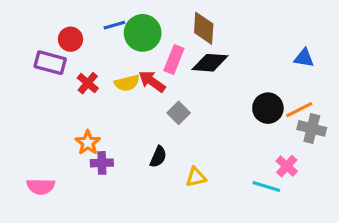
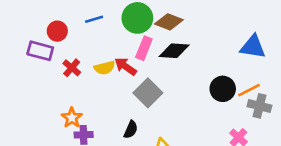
brown diamond: (204, 28) -> (169, 22), turned -72
green circle: (143, 33) -> (137, 18), moved
blue triangle: (304, 58) -> (253, 47), size x1.5
gray square: (179, 113) -> (148, 93), size x1.5

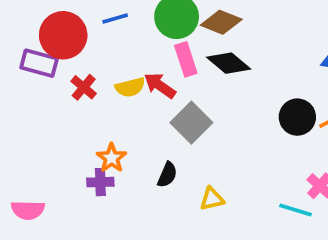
red circle: (57, 31) -> (63, 35), size x1.6
pink rectangle: (144, 48) -> (186, 59), turned -40
black diamond: (174, 51) -> (229, 63), turned 36
orange star: (72, 118) -> (112, 158), moved

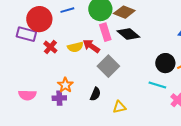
pink semicircle: (28, 210) -> (27, 95), moved
cyan line: (296, 210) -> (157, 85), moved

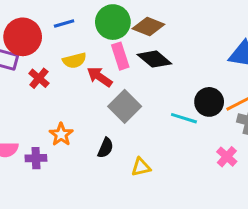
yellow semicircle: (75, 47) -> (74, 61), moved
cyan line: (157, 85) -> (184, 118), moved
purple cross: (59, 98) -> (36, 158), moved

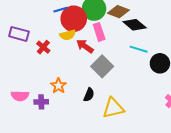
red circle: (23, 37) -> (74, 19), moved
black diamond: (154, 59) -> (135, 25), moved
cyan line: (184, 118) -> (139, 49), moved
yellow triangle: (141, 167) -> (113, 108), size x1.6

